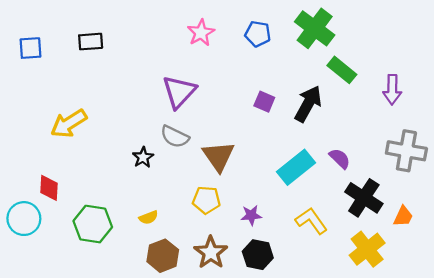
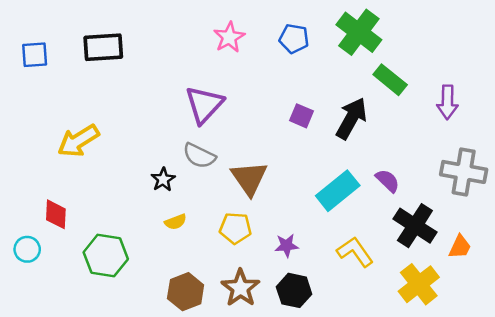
black rectangle: (91, 42) -> (103, 47), size x1.4
yellow semicircle: (148, 217) -> (176, 222), moved
cyan circle: (24, 219) -> (27, 249), size x0.7

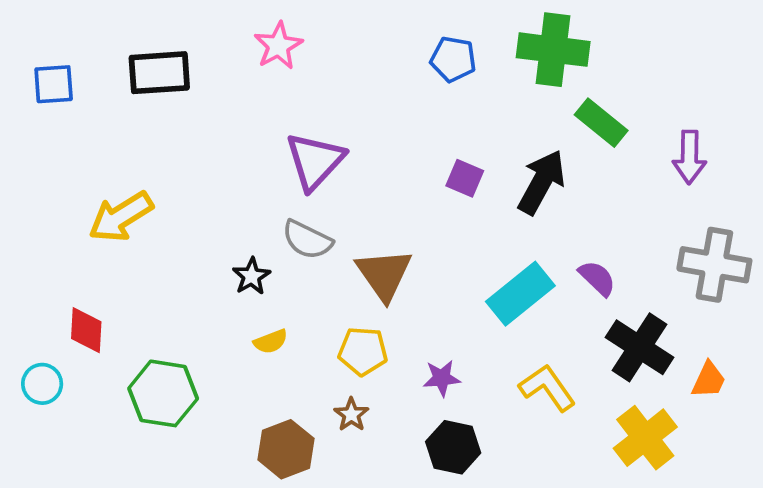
green cross: (359, 32) -> (553, 50), turned -30
pink star: (229, 37) -> (278, 46), moved
brown star: (240, 288) -> (351, 415), moved, size x0.6

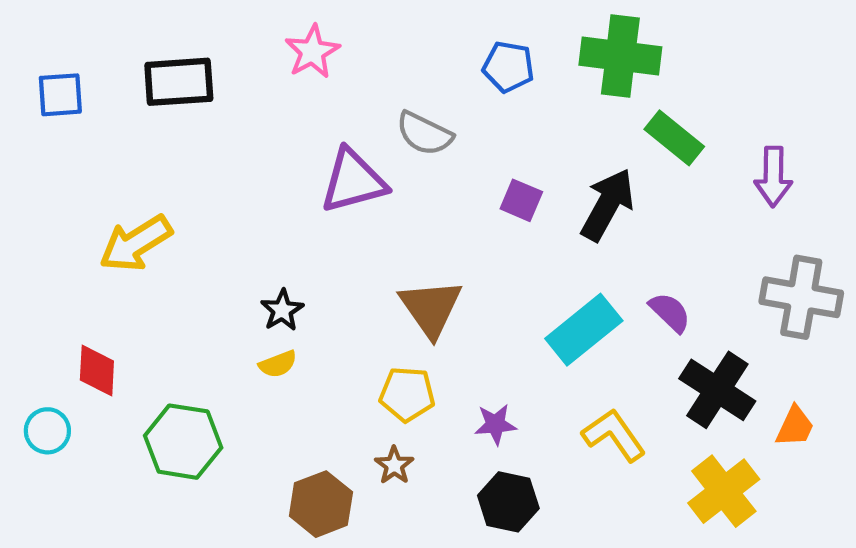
purple triangle: (315, 161) -> (353, 181), turned 32
gray semicircle: (307, 240) -> (424, 134), moved
yellow semicircle: (271, 342) -> (278, 364), moved

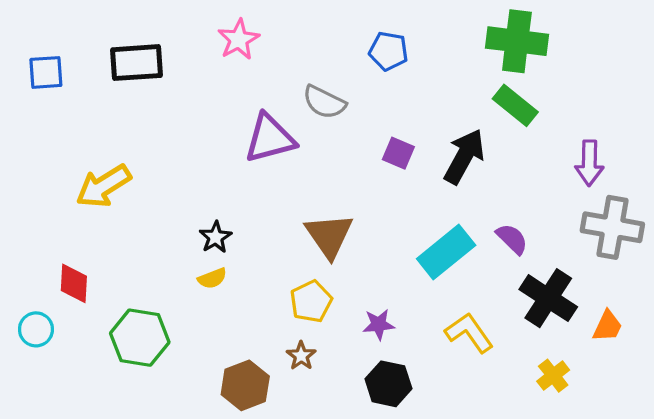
green cross: (620, 56) -> (517, 41), moved
purple arrow: (773, 177) -> (589, 163), moved
yellow pentagon: (407, 394) -> (311, 301), turned -30
yellow cross: (724, 491) -> (553, 376), size x0.6

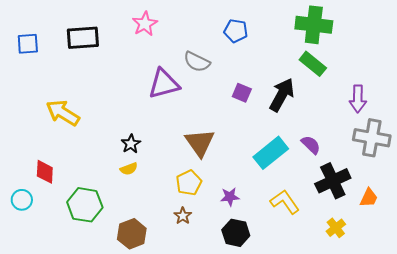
yellow arrow: (104, 186) -> (63, 113), turned 64
black cross: (548, 298) -> (333, 181), turned 32
brown hexagon: (245, 385) -> (132, 234), moved

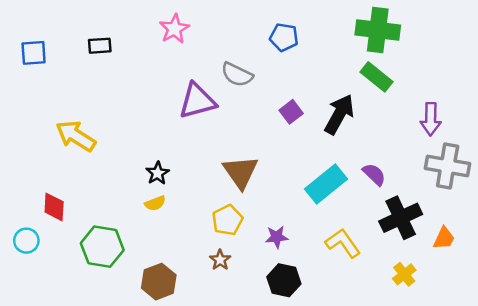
black rectangle: (83, 38) -> (100, 46), size x0.6
purple square: (242, 93) -> (291, 112), turned 30

